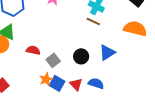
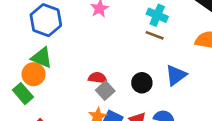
red semicircle: (33, 50) -> (98, 78), moved

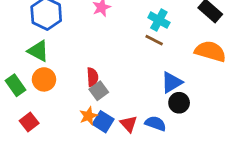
orange circle: (34, 74) -> (44, 79), moved
red semicircle: (98, 78) -> (92, 77), turned 72
black circle: (142, 83) -> (179, 103), moved

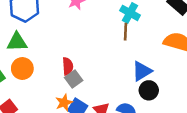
brown line: (154, 40) -> (126, 32), turned 66
green triangle: (38, 51) -> (17, 42), turned -30

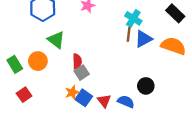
green triangle: (17, 42) -> (56, 40), moved, turned 36
blue triangle: (142, 71) -> (143, 39), moved

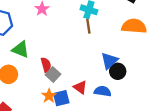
blue triangle: (143, 39) -> (109, 61), moved
blue square: (84, 98) -> (61, 98), turned -35
red triangle: (104, 101) -> (80, 87), moved

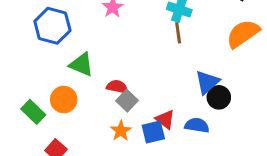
orange semicircle: (134, 26) -> (243, 34), turned -40
red semicircle: (46, 65) -> (117, 87), turned -64
blue square: (61, 98) -> (153, 132), moved

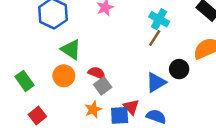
brown line: (178, 33) -> (155, 38), turned 30
blue triangle: (207, 82) -> (156, 82), moved
black circle: (219, 97) -> (179, 69), moved
orange circle: (64, 100) -> (64, 76), moved

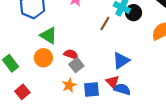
brown line: (155, 38) -> (105, 23), moved
black circle: (179, 69) -> (134, 13), moved
red triangle: (131, 107) -> (113, 82), moved

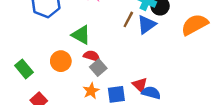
green triangle: (49, 35) -> (81, 35), moved
blue triangle: (121, 61) -> (147, 25), moved

